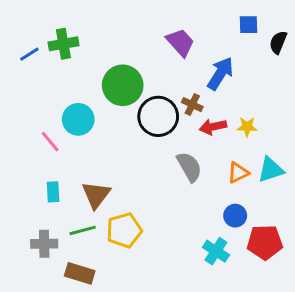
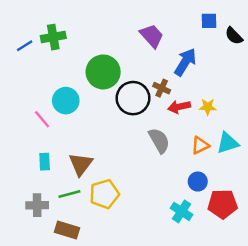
black semicircle: (278, 42) -> (234, 36), turned -66

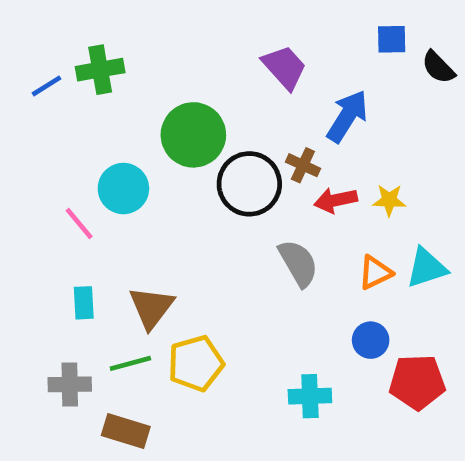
cyan cross: (182, 211) -> (310, 396), moved, turned -35

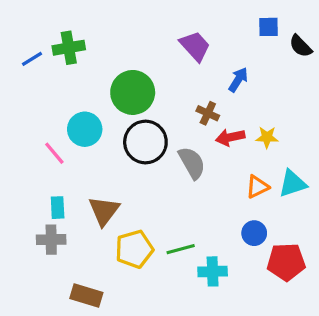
blue arrow: (347, 116) -> (238, 80), size x0.7
black circle: (249, 184) -> (145, 142), moved
gray semicircle: (298, 263) -> (192, 163), moved
green line: (130, 363) -> (181, 249), moved
gray cross: (70, 384) -> (51, 240), moved

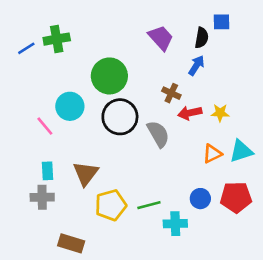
black semicircle: (301, 46) -> (202, 38), moved, turned -126
blue circle: (254, 233) -> (200, 199), moved
red pentagon: (286, 262) -> (236, 197), moved

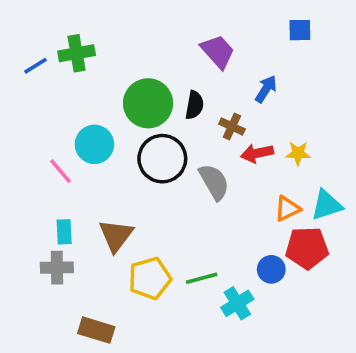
black semicircle: (202, 38) -> (194, 105), moved
red pentagon: (236, 197) -> (307, 248), moved
cyan cross: (175, 224) -> (237, 303), turned -30

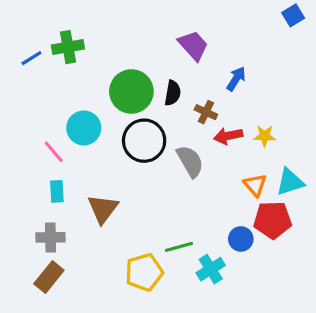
blue square: (300, 30) -> (293, 15), moved, turned -30
orange triangle: (287, 209) -> (255, 185), turned -45
cyan rectangle: (64, 232) -> (57, 191), moved
yellow pentagon: (150, 278) -> (144, 272), moved
brown rectangle: (96, 330) -> (49, 277), moved, turned -68

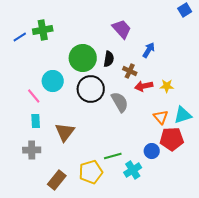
brown rectangle: (49, 277) -> (57, 180), moved

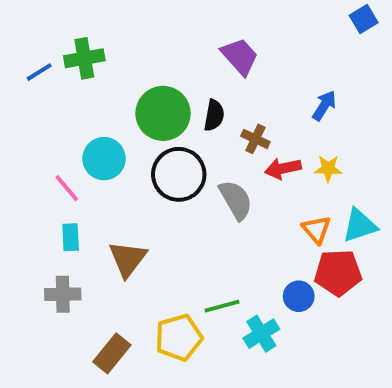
blue arrow: (149, 50) -> (324, 106), moved

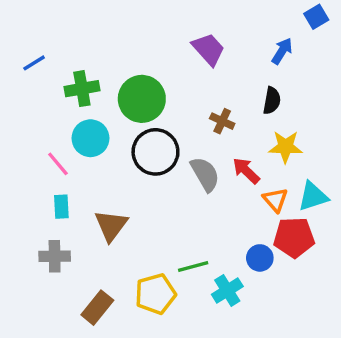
green cross: (84, 58) -> (82, 89), moved
blue arrow: (324, 106) -> (282, 51), moved
black semicircle: (214, 115) -> (272, 101), moved
red arrow: (283, 168) -> (246, 171), moved, turned 56
yellow star: (328, 168) -> (285, 147), size x1.4

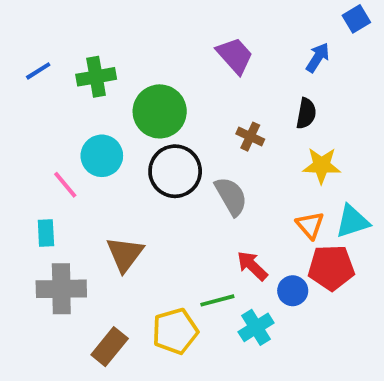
green cross: (82, 89) -> (96, 77), moved
red arrow: (246, 171) -> (252, 266), moved
cyan rectangle: (61, 207) -> (46, 233), moved
gray cross: (55, 256) -> (61, 289), size x1.4

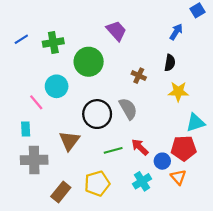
purple trapezoid: (235, 56) -> (116, 31), moved
black circle: (175, 171) -> (97, 114), moved
orange triangle: (310, 225) -> (178, 177), moved
green line: (217, 300) -> (113, 150), moved

